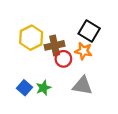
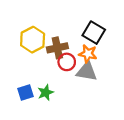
gray triangle: (82, 86) -> (87, 71), moved
blue square: (24, 88) -> (26, 93), turned 32

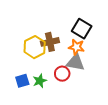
yellow hexagon: (33, 40) -> (35, 47), moved
red circle: (67, 62) -> (62, 74), moved

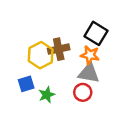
red circle: (62, 74) -> (83, 92), moved
blue square: (22, 81) -> (26, 84), moved

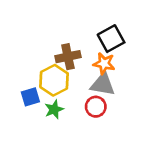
black square: (96, 33) -> (111, 39), turned 30
yellow hexagon: (41, 55) -> (54, 80), moved

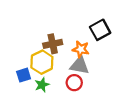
black square: (111, 39) -> (100, 30), moved

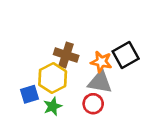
black square: (100, 30) -> (126, 55), moved
brown cross: (53, 44) -> (66, 55), turned 30

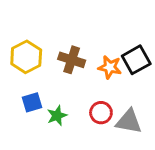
yellow hexagon: (53, 78) -> (26, 57), moved
gray triangle: (100, 82) -> (129, 121), moved

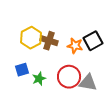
yellow hexagon: (26, 57) -> (31, 38), moved
red circle: (101, 113) -> (69, 77), size x1.5

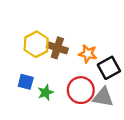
black square: (93, 41) -> (109, 68), moved
blue square: (22, 70) -> (26, 82), turned 32

